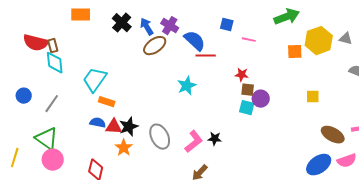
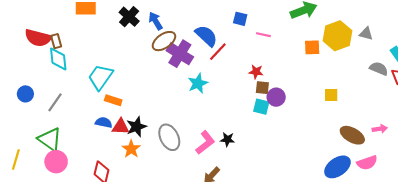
purple cross: (170, 26) -> (180, 54), moved, size x1.4
red line: (206, 56) -> (218, 52), turned -48

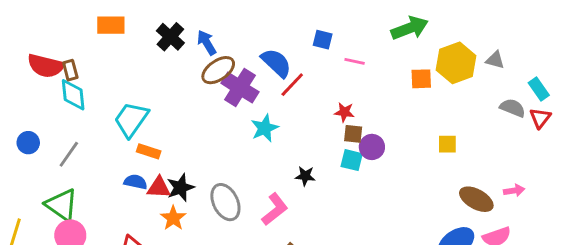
black star: (227, 139) -> (305, 176), moved

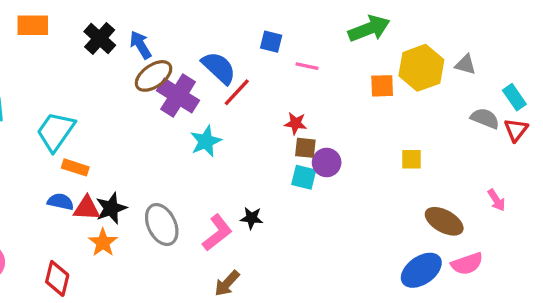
black star: (305, 176) -> (251, 218), moved
pink arrow: (514, 190) -> (496, 200), moved, turned 66

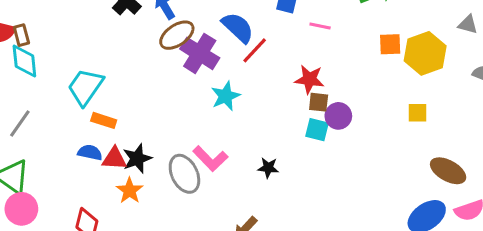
yellow hexagon: (421, 68) -> (425, 53), moved
red star: (296, 123) -> (309, 79), size x1.4
pink L-shape: (217, 233) -> (210, 159), moved, turned 84

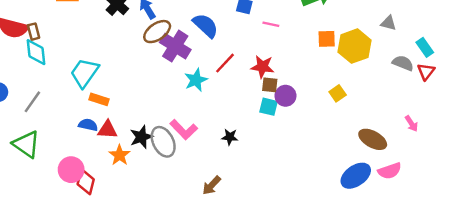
red line: (255, 50) -> (225, 63), moved
yellow square: (418, 113) -> (338, 93), moved, turned -35
black star: (137, 159) -> (141, 137), moved
pink circle: (21, 209) -> (71, 170), moved

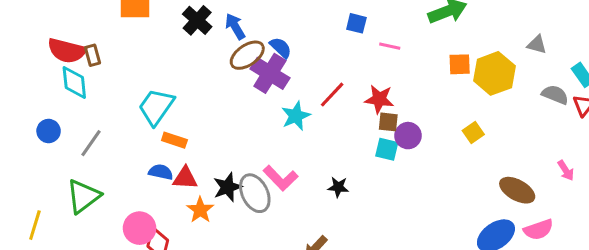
blue semicircle: (206, 26) -> (281, 48), moved, size x0.7
cyan diamond: (36, 52) -> (74, 82), moved
green triangle: (26, 144) -> (83, 196), turned 48

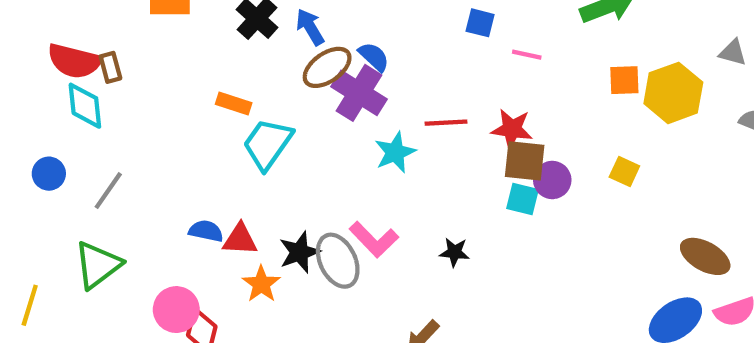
red line: (332, 95) -> (446, 123), turned 44
cyan trapezoid: (156, 107) -> (268, 144), moved
brown square: (388, 122) -> (525, 161), size x1.5
yellow square: (473, 133) -> (624, 171), moved, turned -30
orange rectangle: (174, 140) -> (234, 104), moved

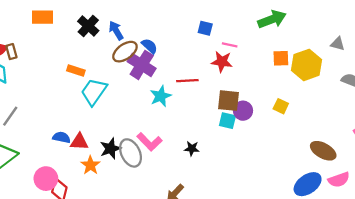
red star: (512, 129) -> (222, 62), moved

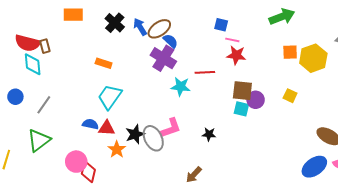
pink line: (230, 45) -> (232, 40), moved
brown ellipse: (125, 52) -> (159, 29), moved
cyan trapezoid: (94, 92) -> (110, 97), moved
cyan star: (161, 96) -> (181, 87), turned 30
pink L-shape: (149, 142) -> (170, 128), turned -65

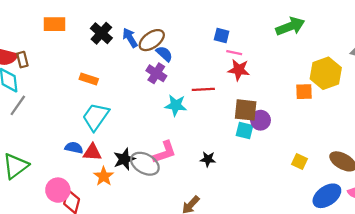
orange square: (290, 52) -> (304, 92), moved
purple cross: (163, 58) -> (156, 73), size x0.7
yellow square: (290, 96) -> (299, 161), moved
gray line: (44, 105) -> (18, 105), moved
gray ellipse: (153, 138) -> (145, 164), turned -35

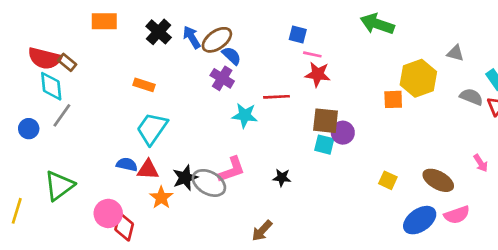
green arrow: (290, 26) -> (377, 24), turned -140
brown rectangle: (22, 60) -> (67, 62), turned -35

